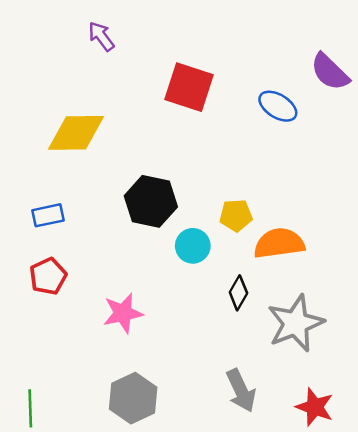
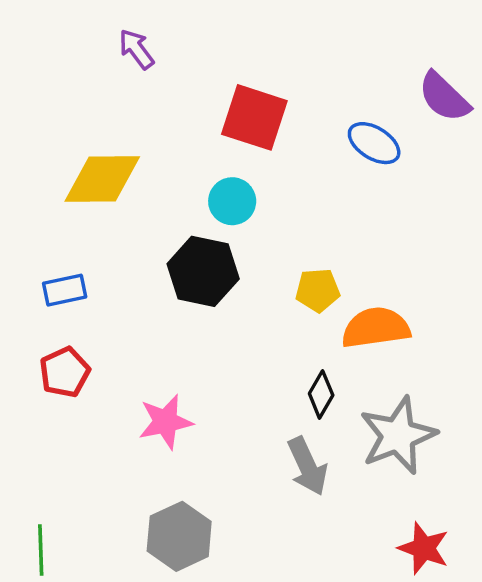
cyan circle: (193, 246) -> (232, 201), moved
gray arrow: (241, 391) -> (307, 466), moved

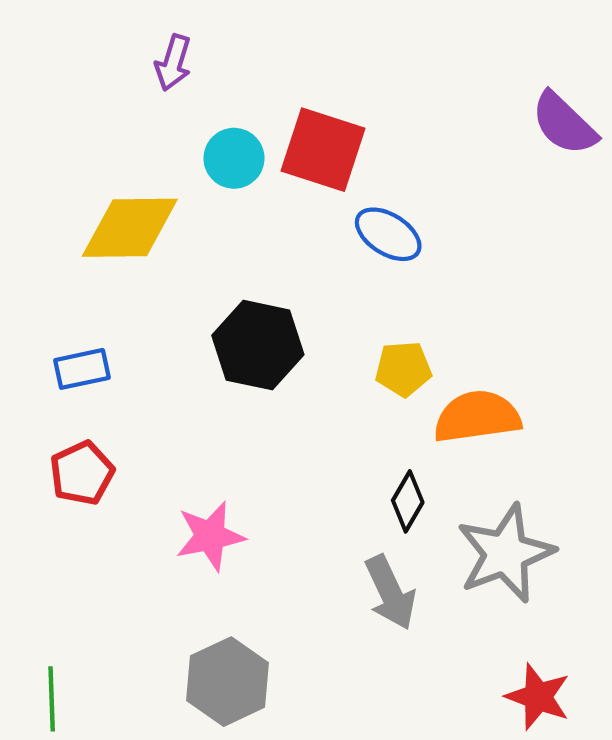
purple arrow: (136, 49) -> (173, 63), turned -126
blue ellipse: (374, 143) -> (388, 234), moved
cyan circle: (232, 201) -> (234, 158), moved

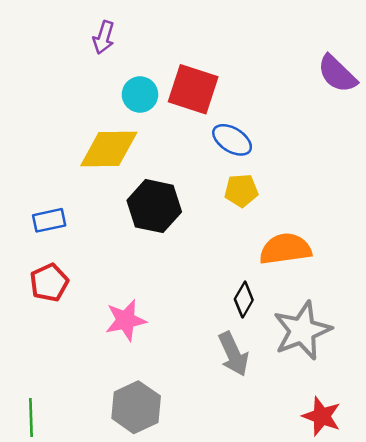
yellow diamond: (130, 228) -> (109, 149), moved
yellow pentagon: (403, 369) -> (241, 190), moved

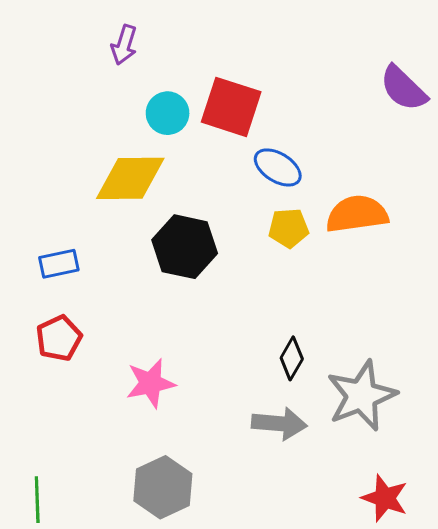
orange semicircle: (285, 249) -> (357, 214), moved
gray arrow: (233, 354) -> (279, 424), turned -60

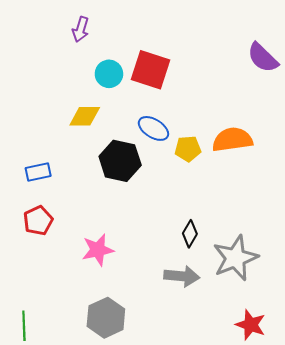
blue ellipse: (278, 167) -> (153, 128), moved
yellow diamond: (130, 178) -> (85, 116), size x0.7

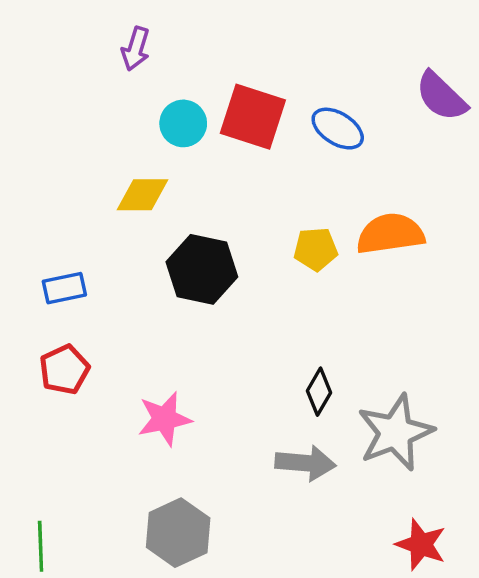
blue ellipse: (153, 128) -> (338, 129), moved

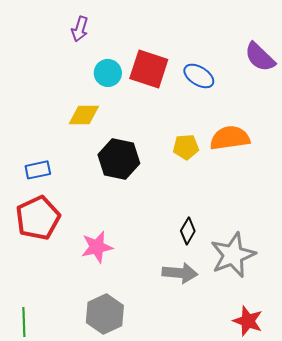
red pentagon: (64, 370) -> (38, 218), size x1.5

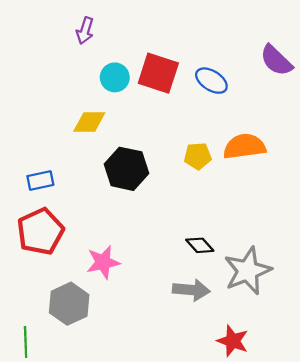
black diamond: (188, 231) -> (200, 245), turned -72
gray hexagon: (105, 314) -> (69, 304), moved
red star: (248, 321) -> (233, 341), moved

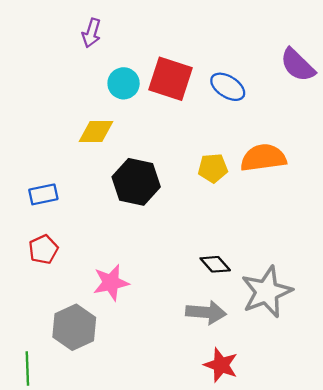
red pentagon: (40, 231) -> (43, 249), size x0.6
red star: (233, 341) -> (221, 365), moved

